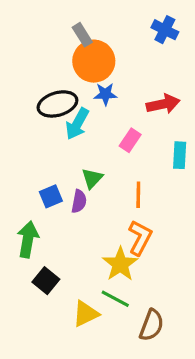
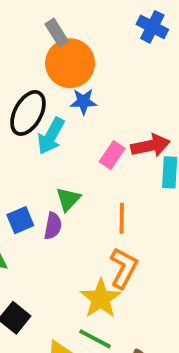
black ellipse: (57, 104) -> (28, 113), turned -45
red arrow: (163, 104) -> (150, 146), moved

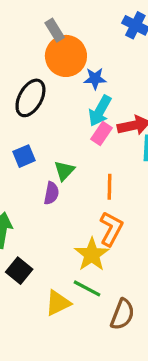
blue star: (83, 101) -> (95, 79), moved
cyan arrow: (51, 136) -> (100, 111), moved
blue square: (20, 220) -> (24, 156), moved

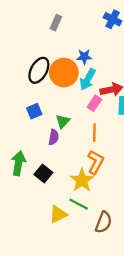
gray rectangle: (55, 30) -> (56, 23), turned 56
orange circle: (66, 56) -> (64, 73), moved
pink rectangle: (101, 133) -> (94, 103), moved
black square: (19, 271) -> (43, 174), moved

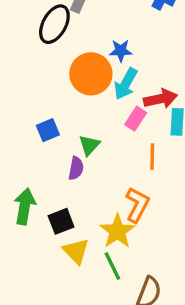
black ellipse: (39, 70) -> (54, 24), moved
orange line: (94, 133) -> (152, 157), moved
black square: (43, 174) -> (61, 221), turned 30
green line: (79, 204) -> (112, 266), turned 36
yellow triangle: (58, 214) -> (76, 251), moved, turned -48

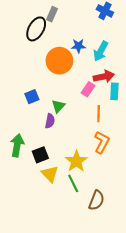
cyan arrow: (126, 84) -> (101, 51), moved
orange L-shape: (137, 205) -> (102, 142), moved

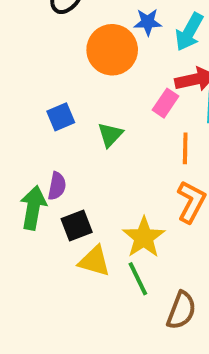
purple semicircle: (50, 121) -> (57, 186), moved
yellow triangle: (50, 174) -> (94, 261), turned -30

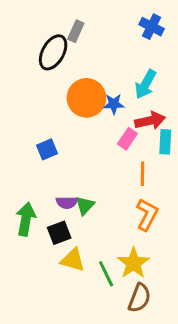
blue star: (148, 22) -> (114, 104), moved
green triangle: (110, 135) -> (85, 205), moved
purple semicircle: (57, 186) -> (67, 202), moved, turned 80
yellow star: (144, 237) -> (133, 263), moved

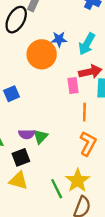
blue star: (114, 104) -> (59, 39), moved
pink rectangle: (127, 139) -> (73, 86), turned -42
yellow triangle: (73, 260) -> (18, 181), moved

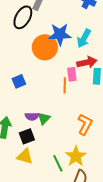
blue star: (59, 39) -> (60, 34), size x1.6
orange line: (84, 112) -> (65, 85), moved

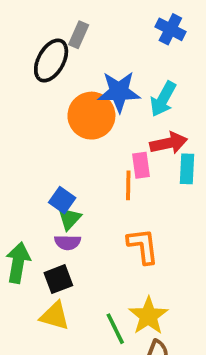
blue square: (19, 81) -> (62, 200), moved, turned -32
green triangle: (44, 118) -> (69, 218), moved
orange L-shape: (85, 124) -> (143, 246), moved, turned -35

